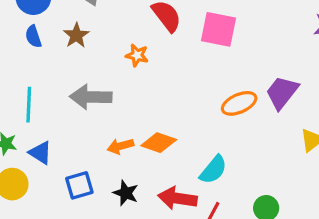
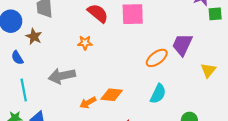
brown star: (76, 35) -> (34, 37), moved
blue semicircle: (33, 36) -> (17, 58), moved
cyan semicircle: (213, 170) -> (158, 94), moved

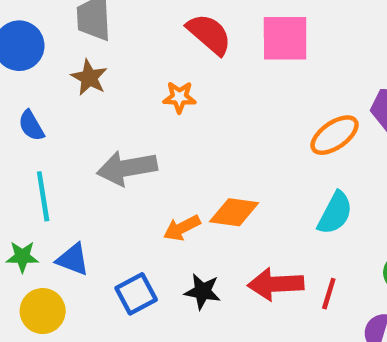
brown star: (34, 37) -> (89, 78), moved

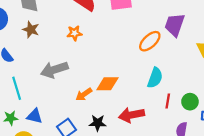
red line: (329, 294) -> (168, 101), moved

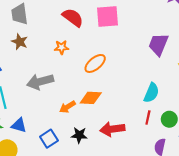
orange ellipse: (150, 41) -> (95, 63), moved
cyan semicircle: (155, 78) -> (151, 93), moved

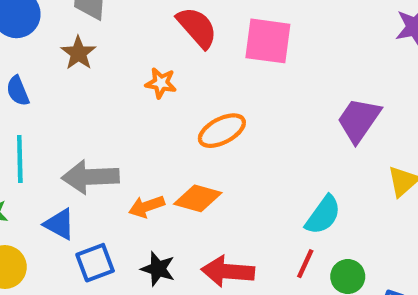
gray arrow: (40, 82) -> (90, 177), moved
blue triangle: (19, 125) -> (59, 224), moved

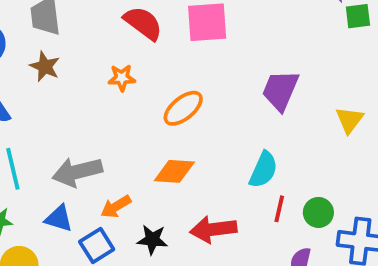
purple trapezoid: (359, 120) -> (280, 90), moved
orange arrow: (147, 206) -> (116, 207), moved
cyan semicircle: (323, 215) -> (263, 170), moved

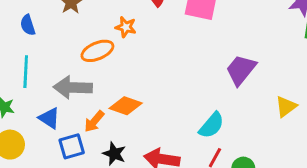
orange ellipse: (183, 108) -> (97, 51), moved
orange diamond: (174, 171) -> (126, 106), moved
orange arrow: (116, 207) -> (94, 121), turned -35

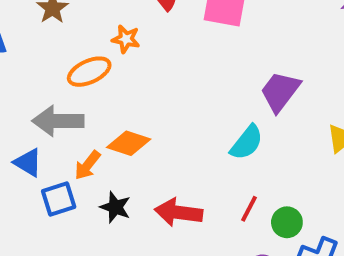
cyan semicircle: (212, 125) -> (247, 142), moved

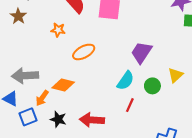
orange ellipse: (89, 72) -> (84, 52), moved
red line: (249, 209) -> (130, 105), moved
green circle: (287, 222) -> (152, 86), moved

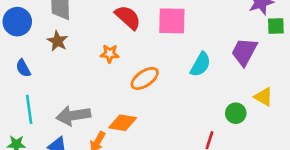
purple trapezoid: (141, 52) -> (244, 52), moved
yellow triangle: (175, 75) -> (264, 97), turned -42
cyan semicircle: (126, 81) -> (200, 64), moved

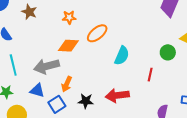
cyan semicircle: (200, 64) -> (122, 56), moved
orange diamond: (123, 123) -> (68, 46), moved

